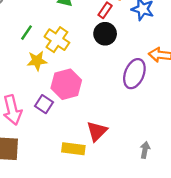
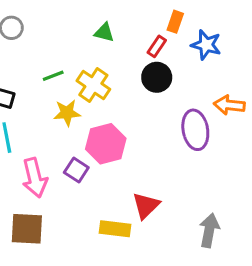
green line: (26, 33) -> (53, 76), turned 35
purple ellipse: (134, 74) -> (195, 130), turned -32
gray arrow: (145, 150) -> (209, 230), size x1.5

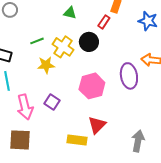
blue star: (206, 45) -> (148, 21), moved
black circle: (157, 77) -> (89, 42), moved
pink hexagon: (106, 144) -> (92, 86), moved

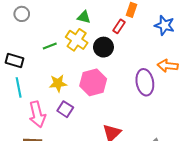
yellow cross: (63, 47) -> (77, 40), moved
yellow star: (46, 65) -> (58, 83), moved
pink hexagon: (92, 86) -> (93, 82), moved

